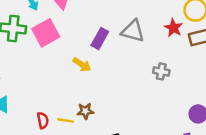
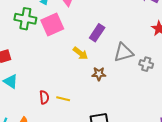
gray triangle: (133, 31) -> (123, 52), moved, turned -35
brown star: (85, 111) -> (99, 74), moved

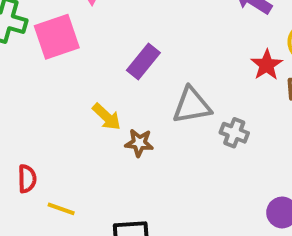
yellow arrow: (80, 53) -> (107, 117), moved
yellow line: (63, 99) -> (61, 209), moved

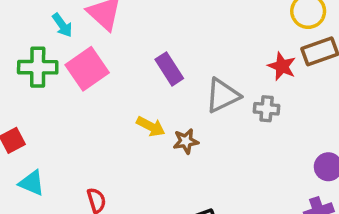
purple rectangle: (143, 62) -> (169, 69), turned -56
red star: (267, 65) -> (282, 66), moved

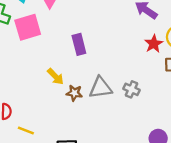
red star: (282, 66) -> (154, 44), moved
gray triangle: (223, 95) -> (100, 88), moved

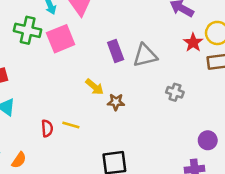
gray triangle: (100, 88) -> (145, 55), moved
yellow line: (26, 130) -> (71, 125), moved

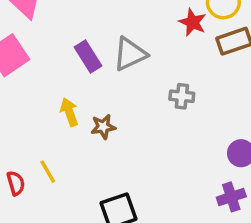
yellow arrow: (95, 87) -> (69, 112), turned -138
yellow line: (71, 125) -> (48, 172), turned 56

